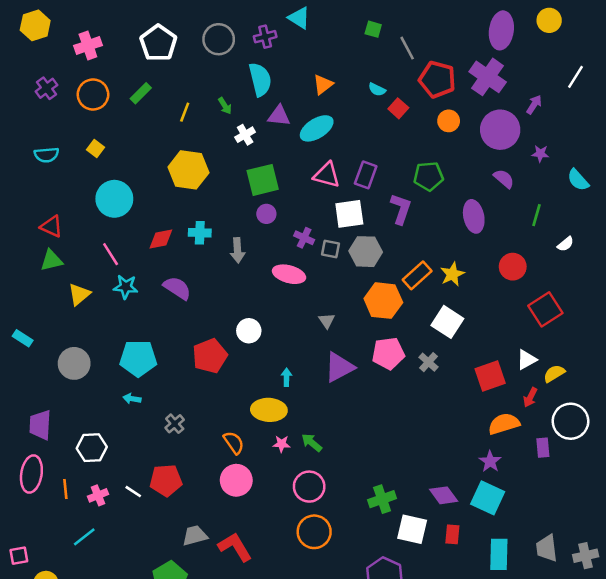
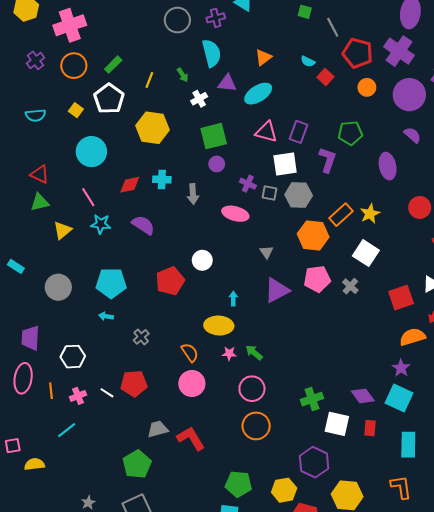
white pentagon: (158, 43) -> (109, 99), moved
pink cross: (88, 45) -> (70, 25), size x1.4

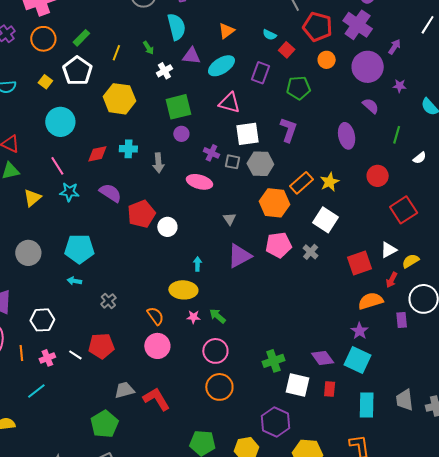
purple rectangle: (299, 132) -> (260, 73), moved
green pentagon: (350, 133) -> (299, 88), moved
red pentagon: (170, 281) -> (141, 214), moved

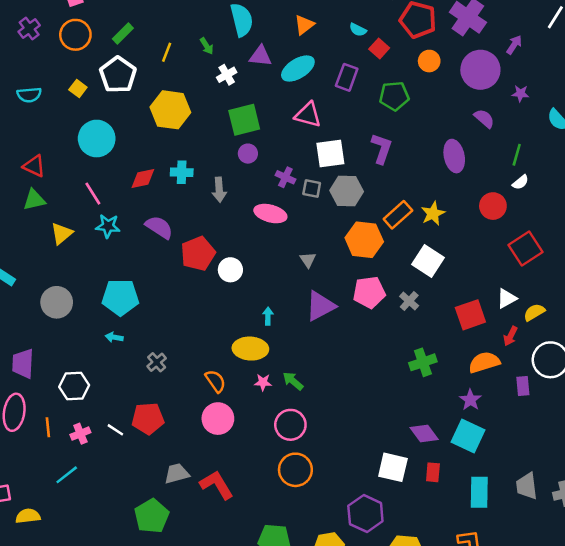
white semicircle: (420, 158) -> (520, 182), moved
green cross: (274, 361) -> (423, 362), moved

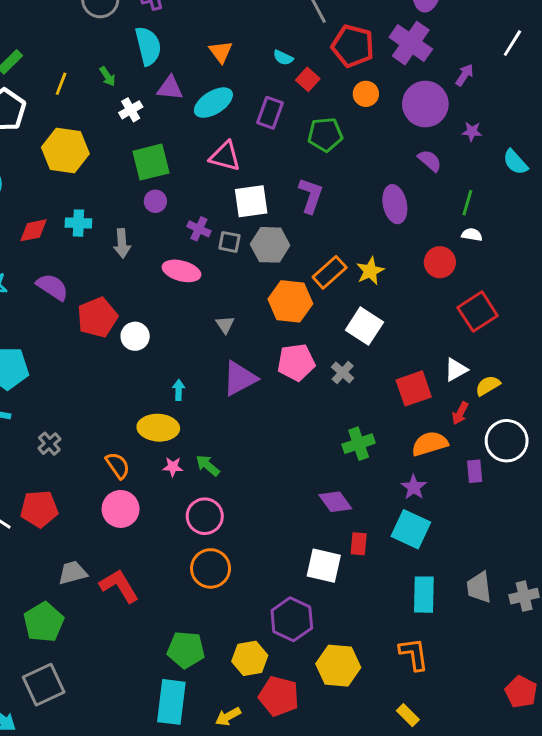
orange triangle: (304, 25) -> (221, 52), turned -30
white semicircle: (520, 182) -> (472, 235), turned -132
purple diamond: (424, 434) -> (335, 502), moved
red rectangle: (433, 472) -> (359, 544), moved

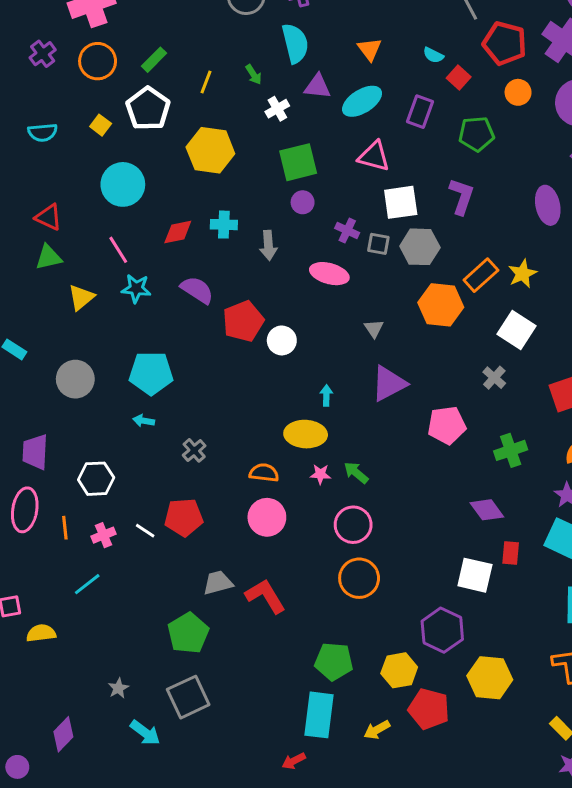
pink pentagon: (296, 362) -> (447, 425), moved
orange semicircle: (118, 465) -> (264, 473), turned -48

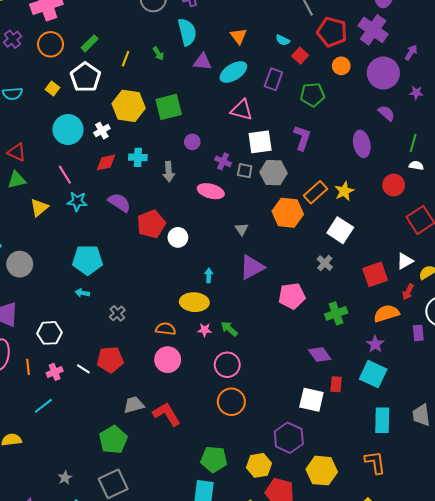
white cross: (277, 109) -> (102, 131), moved
green square: (298, 162) -> (169, 107), moved
gray circle: (75, 379) -> (20, 264), moved

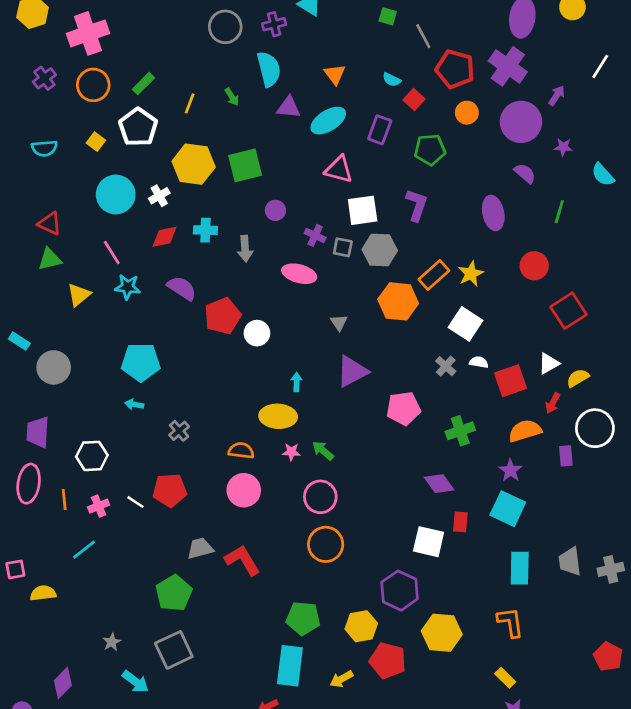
white semicircle: (416, 165) -> (479, 362), moved

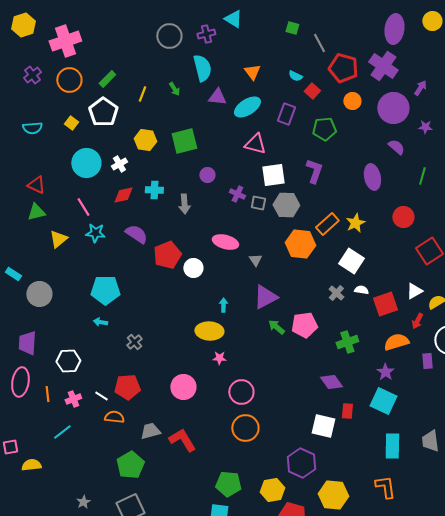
yellow hexagon: (194, 164) -> (145, 140), size x0.7
pink ellipse: (299, 274) -> (225, 242), moved
orange semicircle: (241, 451) -> (114, 417), moved
green arrow: (323, 451) -> (276, 327), moved

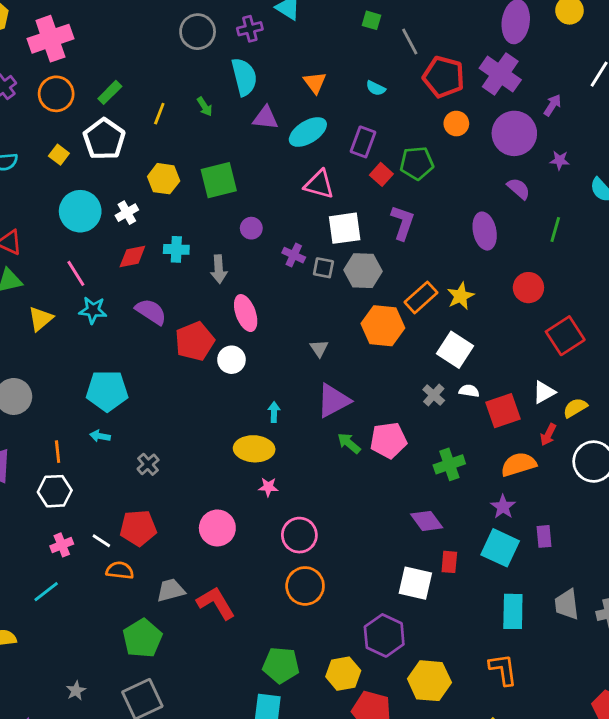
red square: (312, 91) -> (381, 174), moved
pink ellipse: (225, 242) -> (246, 313), moved, turned 55
purple rectangle: (427, 361) -> (544, 536), moved
orange line: (47, 394) -> (58, 452), moved

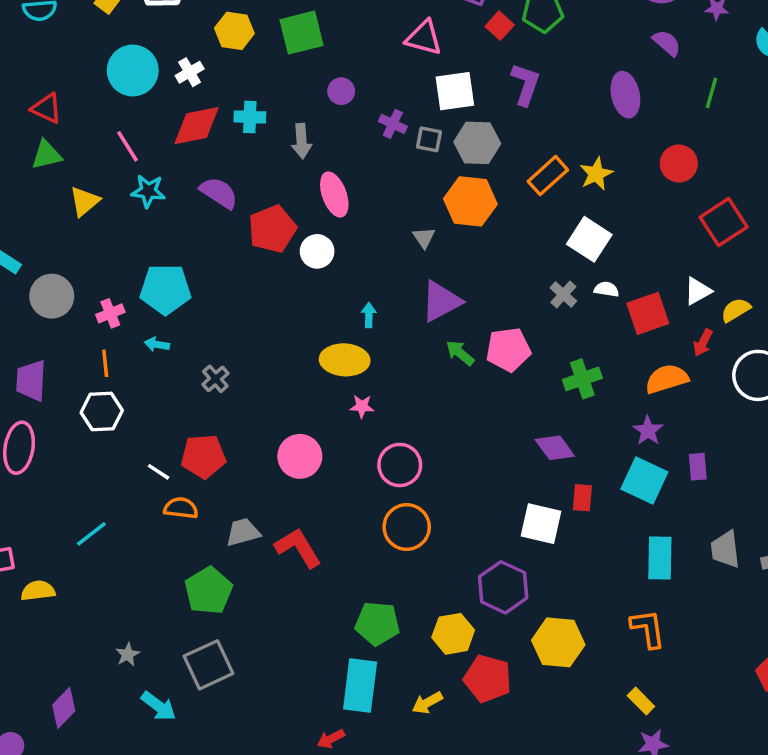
red diamond: (132, 256) -> (196, 126), size x1.4
orange hexagon: (383, 326) -> (470, 201), moved
pink cross: (62, 545) -> (110, 313), moved

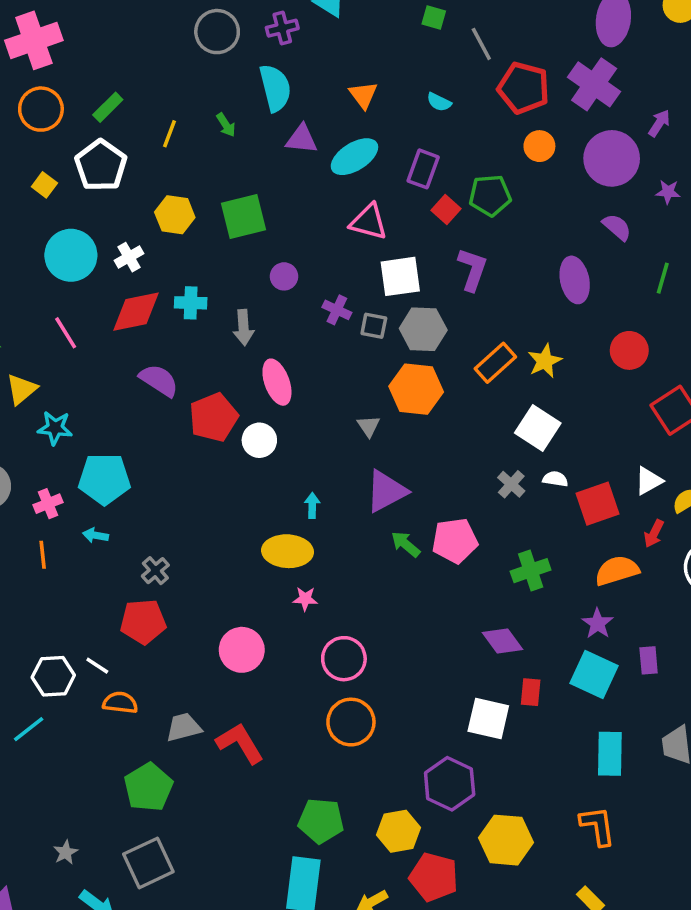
cyan star: (148, 191) -> (55, 428), moved
white hexagon: (102, 412) -> (53, 676), moved
red pentagon: (203, 456) -> (143, 622), moved

